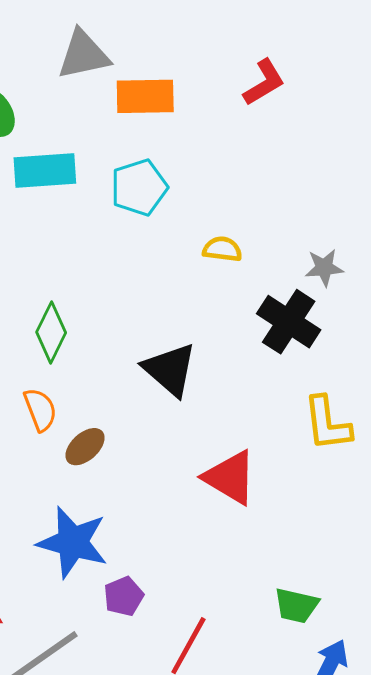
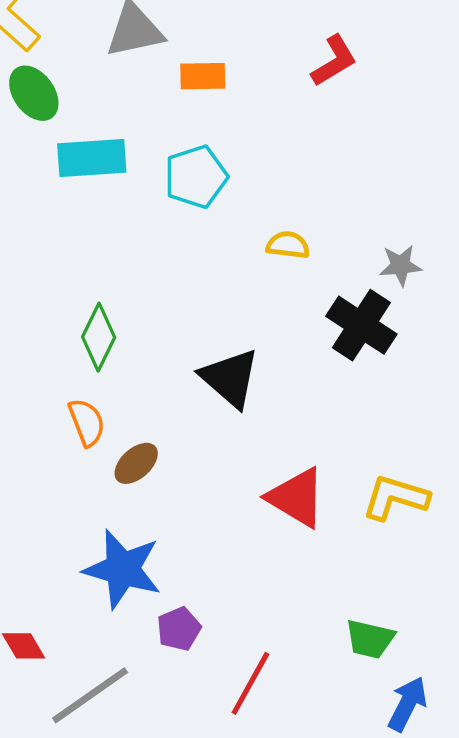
orange rectangle: (145, 96) -> (203, 76), size x0.7
yellow L-shape: (327, 423) -> (395, 497), moved, turned 114

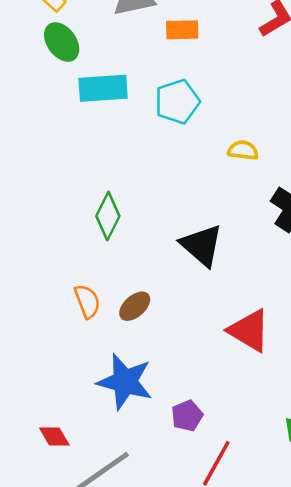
orange semicircle: (87, 422) -> (87, 301), moved
purple pentagon: (179, 629) -> (187, 416), moved

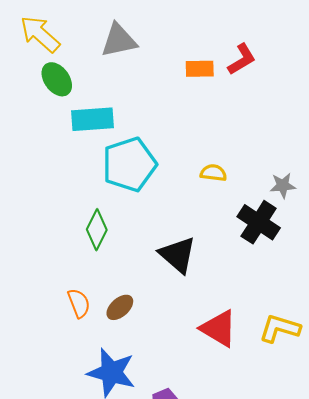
orange rectangle: (182, 30) -> (200, 69), moved
cyan pentagon: (177, 102) -> (129, 164), moved, size x1.4

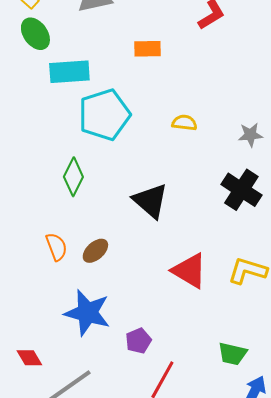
orange rectangle: (200, 69) -> (147, 49), moved
black cross: (259, 222) -> (241, 190), moved

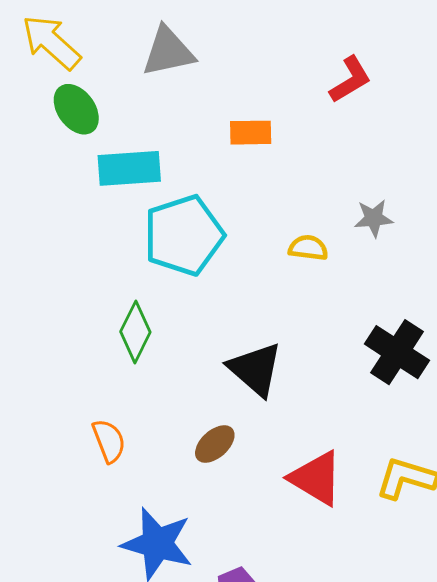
gray star: (250, 135) -> (374, 218), moved
brown ellipse: (95, 251) -> (215, 444), moved

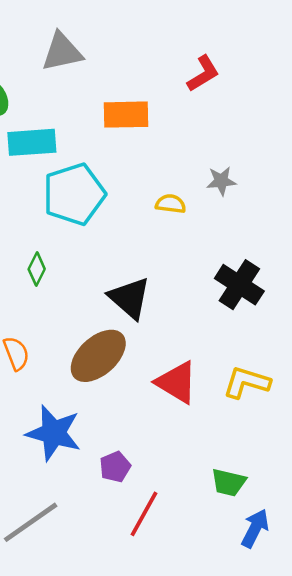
orange rectangle: (251, 133) -> (126, 115), size x1.4
green diamond: (135, 332) -> (37, 269), size x0.7
brown ellipse: (215, 444) -> (98, 356), size x1.8

